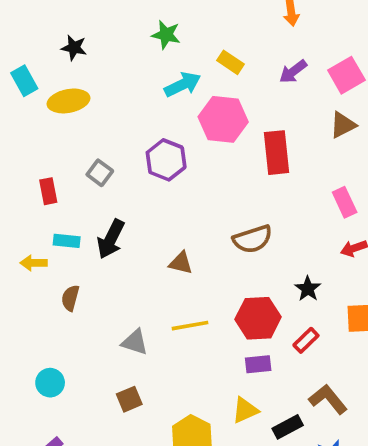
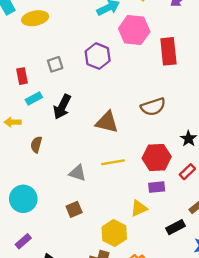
gray square: (100, 173) -> (55, 64), turned 35
cyan rectangle: (67, 241) -> (34, 99), moved, turned -35
brown triangle: (181, 263) -> (107, 122), size x1.5
cyan circle: (50, 383) -> (23, 199), size x1.5
yellow triangle: (245, 410) -> (139, 208), moved

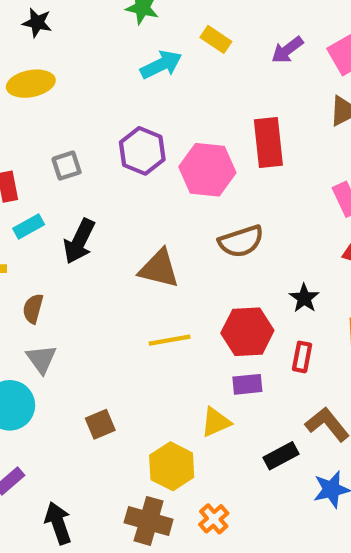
pink hexagon: (134, 30) -> (207, 170), moved
red rectangle: (187, 172) -> (302, 357), turned -35
gray triangle: (78, 173) -> (41, 359), moved, turned 36

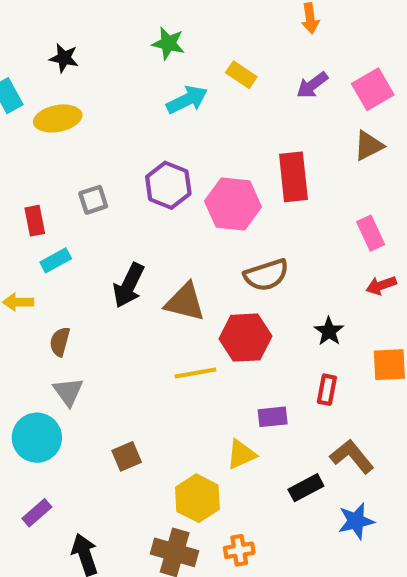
black arrow: (79, 241) -> (129, 285), moved
red hexagon: (247, 332) -> (245, 338), moved
orange cross: (214, 519) -> (239, 550), turned 32

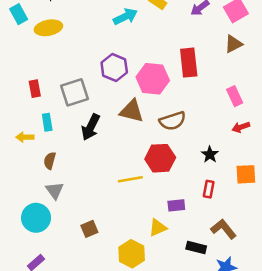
gray square: (93, 200) -> (74, 92), moved, size x1.6
cyan rectangle: (56, 260) -> (47, 122), moved, turned -70
brown triangle: (185, 302) -> (132, 111), moved
black rectangle: (306, 488) -> (196, 248), turned 42

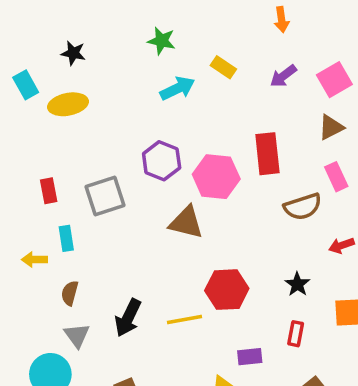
pink rectangle: (235, 96) -> (336, 177), moved
brown semicircle: (173, 121) -> (303, 207), moved
black arrow: (91, 127) -> (128, 318), moved

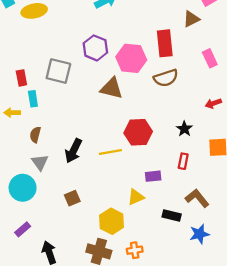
brown triangle: (331, 127) -> (191, 19), moved
red rectangle: (49, 191) -> (21, 78), moved
gray square: (105, 196) -> (58, 71), turned 32
brown semicircle: (303, 207) -> (166, 78), moved

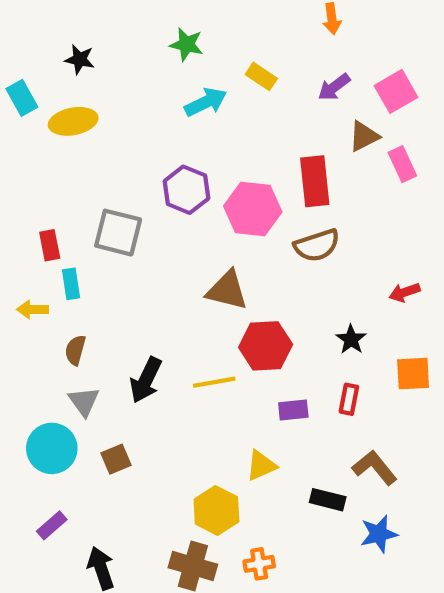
pink rectangle: (210, 58) -> (402, 164), moved
brown triangle: (112, 88) -> (227, 290), moved
purple rectangle: (153, 176) -> (293, 410), moved
brown square: (72, 198) -> (116, 459), moved

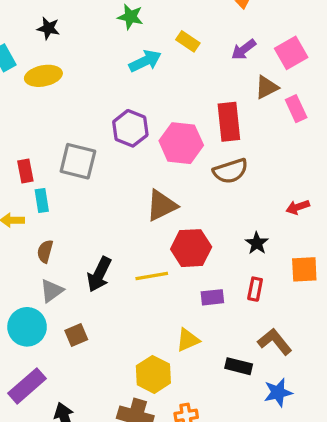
brown triangle: (227, 290) -> (162, 205), turned -40
gray triangle: (84, 401) -> (52, 291), turned 30
purple rectangle: (52, 525) -> (27, 386), size x1.6

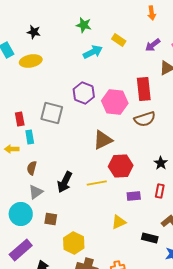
brown square: (76, 335) -> (51, 219), turned 32
yellow hexagon: (153, 374) -> (74, 243), moved

